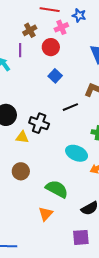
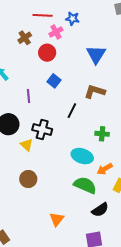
purple line: (20, 50) -> (28, 96), moved
black line: (70, 107) -> (72, 111), turned -35
yellow triangle: (22, 137) -> (27, 145), turned 40
green semicircle: (57, 189) -> (85, 185), moved

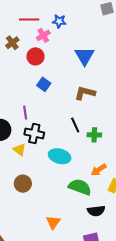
purple line: (28, 96) -> (25, 113), moved
black line: (72, 111) -> (75, 125), moved, turned -49
cyan ellipse: (82, 156) -> (60, 156), moved
black semicircle: (100, 210) -> (96, 211), turned 30

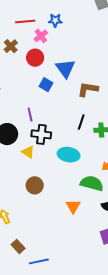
blue triangle: (84, 56) -> (65, 68), moved
black line: (75, 125) -> (81, 122), turned 49
orange triangle: (53, 222) -> (73, 206), moved

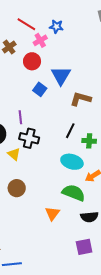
red line: (25, 21) -> (26, 24), turned 30
cyan ellipse: (69, 155) -> (72, 162), moved

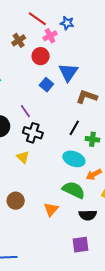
purple line: (20, 117) -> (25, 111), turned -32
yellow triangle: (14, 154) -> (23, 157), moved
brown circle: (17, 188) -> (16, 201), moved

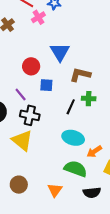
red circle: (41, 56) -> (31, 66), moved
blue square: (46, 85) -> (46, 85), moved, turned -32
green cross: (92, 139) -> (89, 99), moved
yellow triangle: (23, 157) -> (22, 140), size x1.6

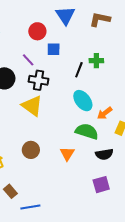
brown L-shape: (80, 75) -> (100, 19), moved
cyan ellipse: (73, 138) -> (83, 101), turned 40

